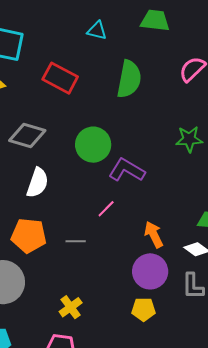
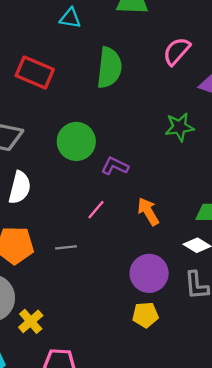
purple L-shape: (127, 170) -> (115, 166), size x0.7
orange arrow: (154, 235) -> (148, 212), moved
yellow cross: (71, 307) -> (31, 321), moved

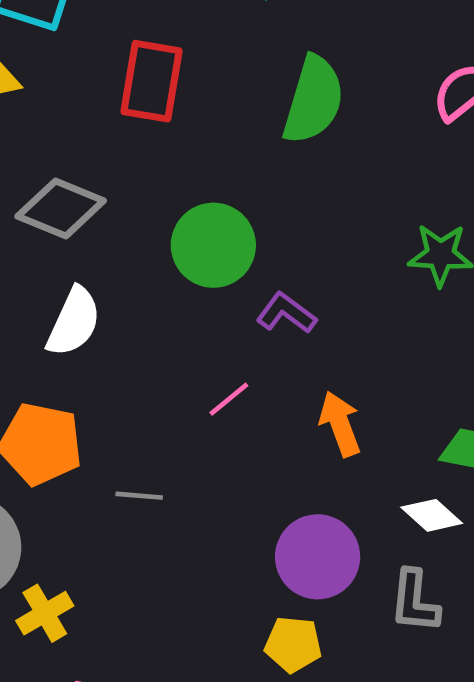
red rectangle: (35, 73) -> (152, 81), turned 66
gray line: (66, 247) -> (139, 496), moved

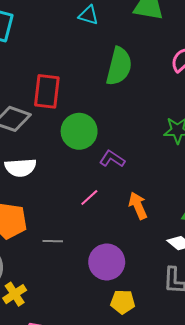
red rectangle: (152, 81) -> (47, 91), moved
white semicircle: (74, 322) -> (21, 168), turned 64
purple circle: (318, 557) -> (107, 262), moved

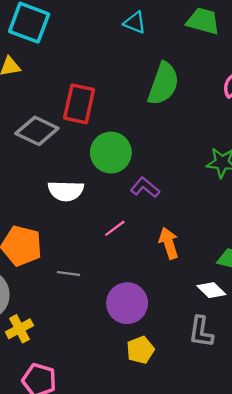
white semicircle: (21, 168) -> (66, 191), moved
yellow pentagon: (123, 302) -> (140, 350), turned -30

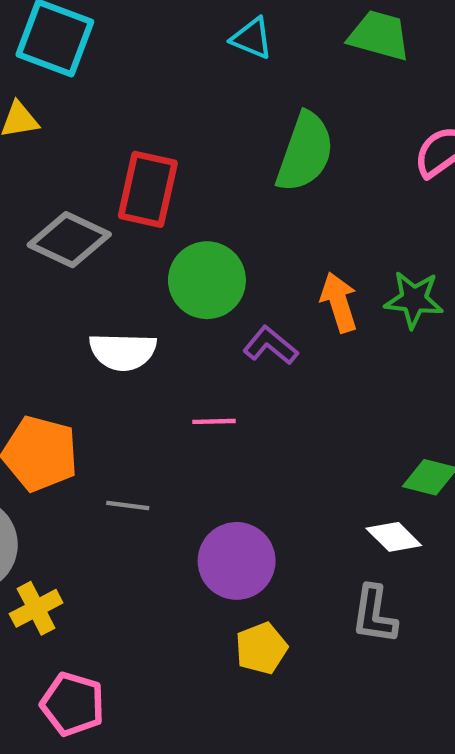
pink line: (115, 228) -> (214, 421), turned 35
orange arrow: (169, 243) -> (339, 302), moved

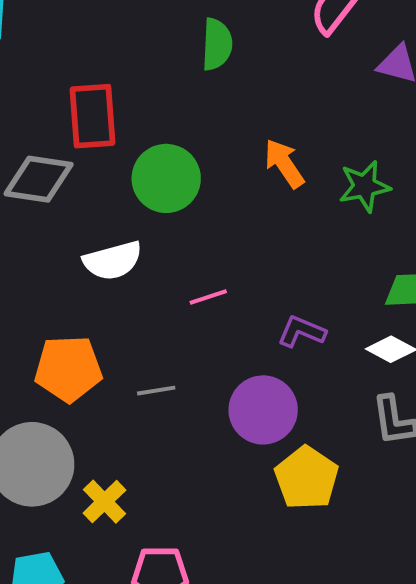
green semicircle: (305, 152) -> (217, 44), size x0.7
green star: (414, 300) -> (364, 186), moved
purple L-shape: (270, 346) -> (302, 332), moved
yellow pentagon: (261, 648) -> (307, 478), size x1.4

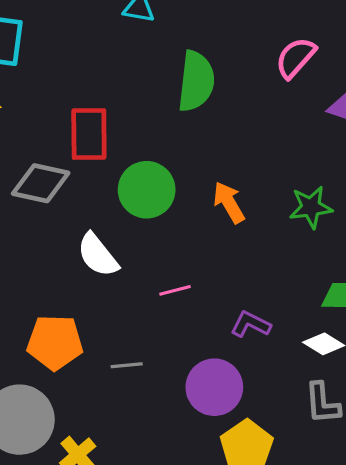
green semicircle: (217, 44) -> (196, 81), size x1.4
orange arrow: (284, 164) -> (229, 202), moved
white semicircle: (113, 261) -> (98, 255), turned 63

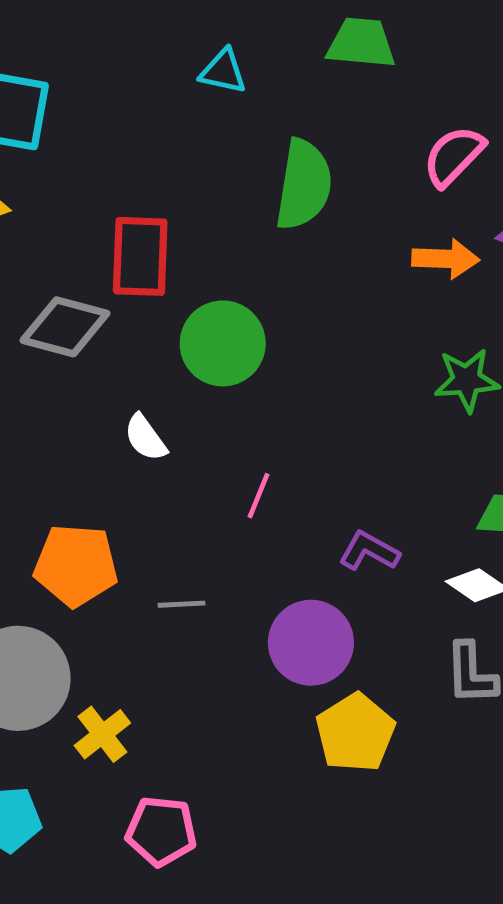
orange arrow: (229, 202) -> (446, 259), moved, turned 120
white semicircle: (98, 255) -> (145, 438), size x0.7
pink line: (175, 290) -> (259, 496), turned -56

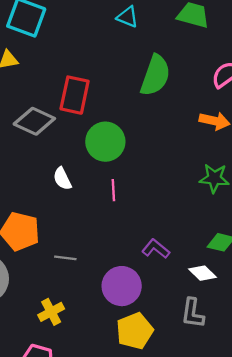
pink line: (259, 496) -> (113, 190), moved, turned -35
yellow cross: (102, 734) -> (51, 312), moved

